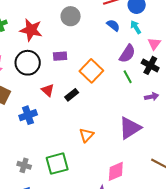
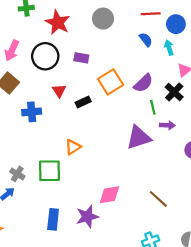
purple semicircle: (127, 54) -> (143, 83), moved
green line: (128, 77) -> (153, 107), moved
purple triangle: (130, 128) -> (139, 138), moved
orange triangle: (86, 135) -> (73, 147), moved
gray cross: (24, 165) -> (17, 174), moved

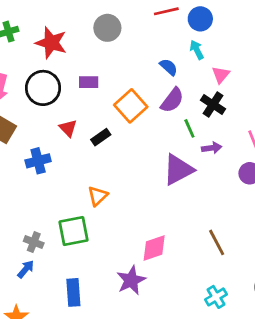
blue semicircle: (146, 40) -> (169, 67), moved
brown line: (158, 199) -> (217, 242), turned 30
blue rectangle: (53, 219) -> (73, 292), moved

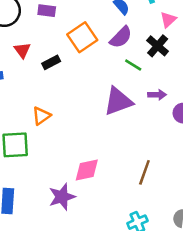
green line: (189, 128) -> (133, 65), turned -42
purple arrow: (212, 148) -> (157, 95), moved
brown line: (217, 242) -> (144, 172), turned 40

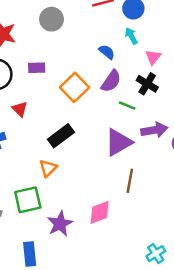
black rectangle: (51, 62) -> (61, 136), moved, size x1.5
purple arrow: (157, 95) -> (154, 130), size x1.5
brown line: (144, 172) -> (130, 181), moved
purple star: (62, 197) -> (60, 224), moved

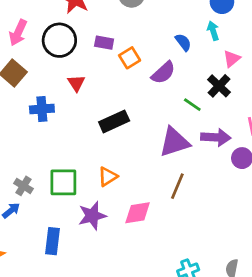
purple semicircle: (111, 81) -> (163, 73), moved
orange square: (75, 87) -> (130, 58), moved, size x0.7
orange triangle: (48, 168) -> (108, 177), moved

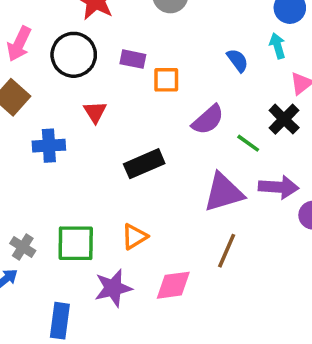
orange square: (130, 58) -> (166, 80), turned 30
purple semicircle: (163, 73) -> (208, 120), moved

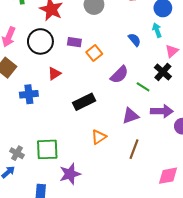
orange square: (166, 80) -> (94, 53), turned -35
red triangle: (95, 112) -> (54, 74), turned 32
purple triangle: (224, 192) -> (130, 116), size x0.7
orange triangle: (134, 237) -> (99, 137), moved
pink diamond: (173, 285) -> (168, 176), moved

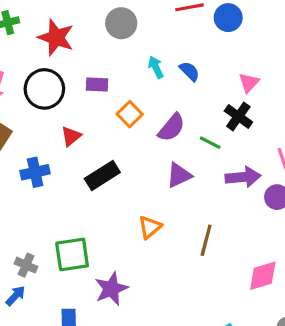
cyan arrow: (157, 30) -> (156, 67), moved
orange square: (94, 53) -> (130, 114), moved
black rectangle: (84, 102) -> (102, 175), moved
purple triangle: (130, 116) -> (179, 175), moved

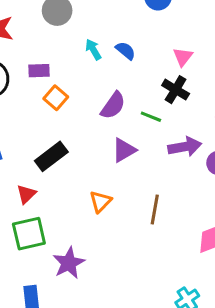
orange square: (130, 114) -> (56, 98), moved
red triangle: (71, 136) -> (26, 194), moved

